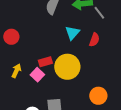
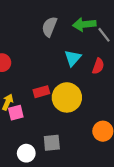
pink square: (37, 75) -> (16, 113), moved, turned 32

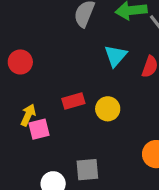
yellow circle: (67, 97) -> (108, 109), size x0.6

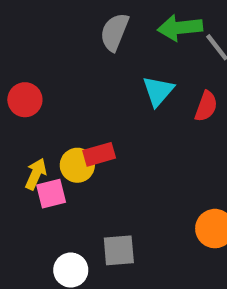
yellow circle: (108, 109) -> (77, 165), moved

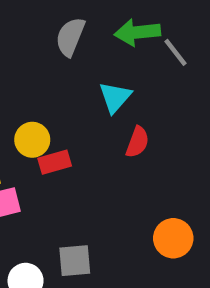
red semicircle: (206, 106) -> (137, 142), moved
yellow circle: (77, 165) -> (32, 140), moved

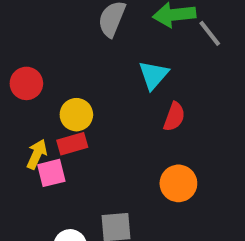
red rectangle: (55, 162) -> (72, 144), moved
orange circle: (173, 238) -> (178, 183), moved

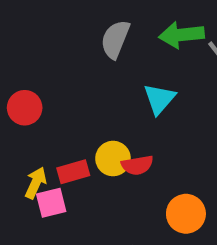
yellow circle: (76, 115) -> (113, 159), moved
red semicircle: (174, 117) -> (137, 165), moved, turned 60

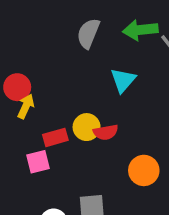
yellow arrow: (36, 183) -> (26, 106), moved

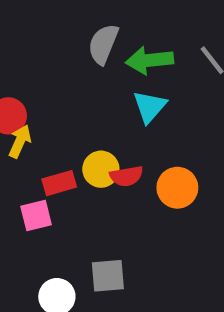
green arrow: (140, 30) -> (150, 60), moved
orange circle: (144, 170) -> (177, 188), moved

